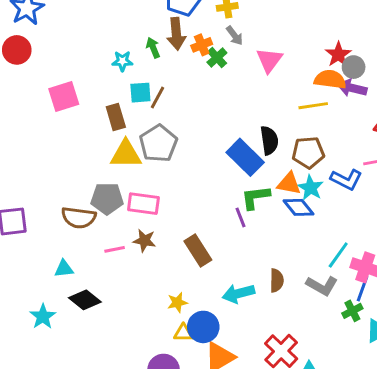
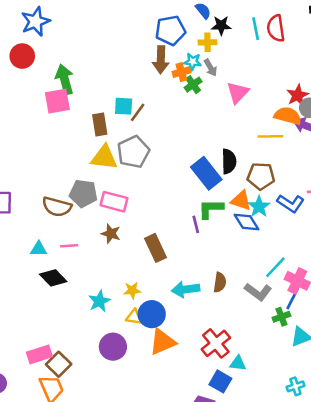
green arrow: (153, 48) -> (65, 79), moved, size x1.6
cyan star: (122, 61) -> (193, 62), moved
pink line: (115, 249) -> (69, 246), moved
cyan star: (43, 316) -> (99, 301), moved

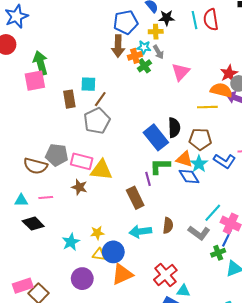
brown line: (138, 112) -> (100, 99), moved
yellow triangle: (104, 157) -> (101, 170), moved
brown rectangle: (156, 248) -> (135, 198), moved

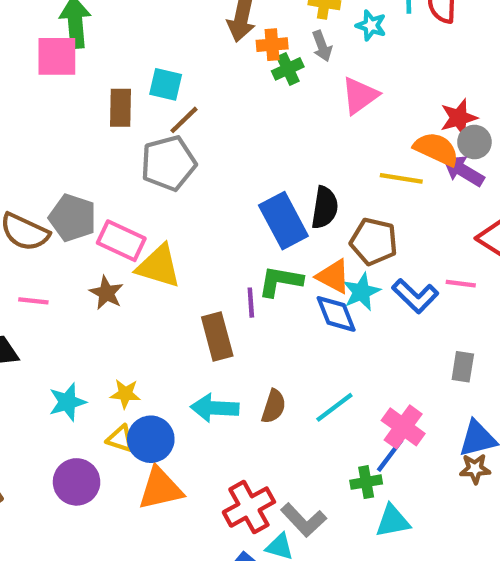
cyan star: (144, 47) -> (371, 25), moved
cyan line: (213, 213) -> (334, 407), moved
gray L-shape: (199, 233) -> (304, 520), moved

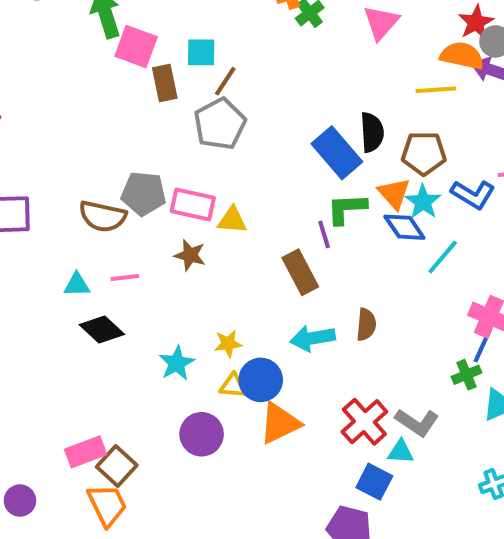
pink square: (57, 56) -> (136, 46), moved, turned 33
yellow triangle: (159, 266) -> (232, 220), size x0.7
orange triangle: (333, 276) -> (394, 193), turned 33
cyan line: (334, 407) -> (443, 257), moved

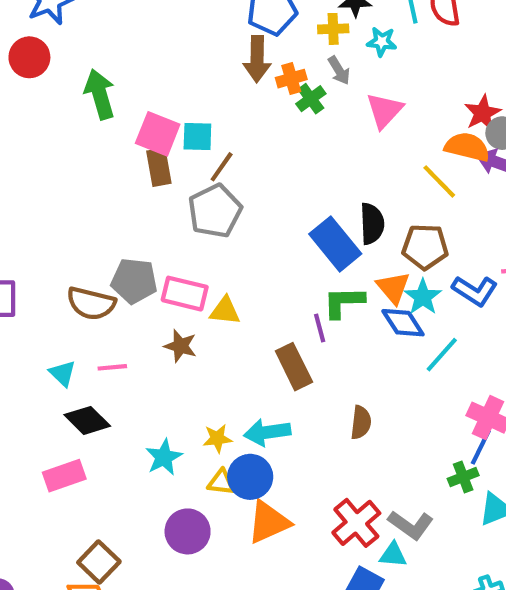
pink square: (136, 46) -> (158, 134), moved
yellow line: (436, 90) -> (439, 181), turned 48
cyan triangle: (77, 285) -> (62, 373), turned 44
cyan arrow: (313, 338) -> (267, 432), moved
pink rectangle: (86, 452) -> (64, 476), moved

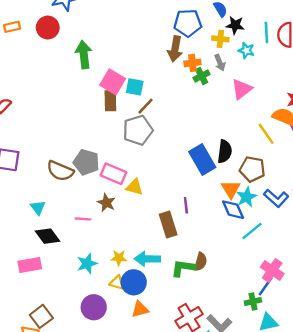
green L-shape: (344, 302) -> (183, 268), moved
pink line: (112, 367) -> (83, 219), moved
orange triangle: (269, 522) -> (140, 309), size x0.7

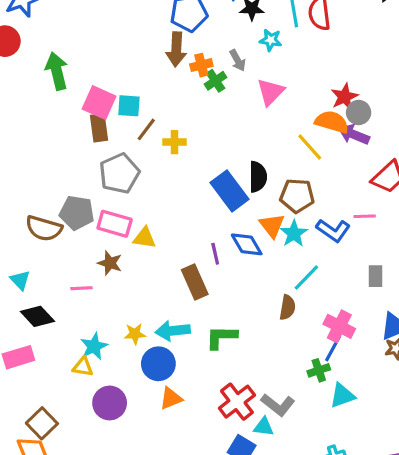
yellow cross: (220, 39) -> (175, 142), moved
gray pentagon: (138, 130) -> (119, 173), moved
blue diamond: (233, 210) -> (247, 244), moved
brown semicircle: (201, 262) -> (287, 307), moved
yellow triangle: (117, 283) -> (83, 367), moved

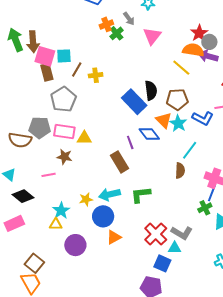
brown arrow: (176, 49) -> (33, 42), moved

